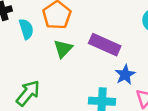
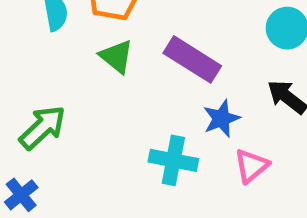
green triangle: (63, 49) -> (116, 57), turned -42

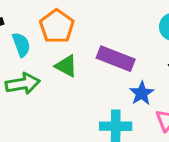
green arrow: (43, 127) -> (23, 84), moved, turned 44

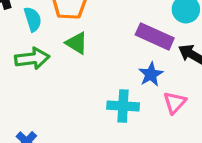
purple rectangle: (116, 59) -> (155, 36), moved

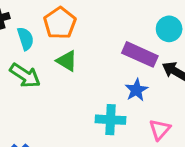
green arrow: (32, 58) -> (25, 75), turned 40
pink triangle: (175, 103) -> (160, 130), moved

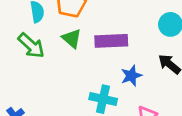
purple rectangle: (140, 54) -> (111, 41), moved, turned -36

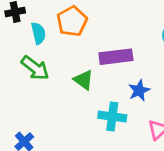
green triangle: (72, 38) -> (84, 80), moved

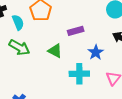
purple rectangle: (116, 57) -> (76, 31), size x0.7

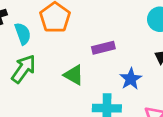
green arrow: (19, 47) -> (24, 69), turned -85

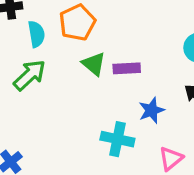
green triangle: (74, 75) -> (94, 64), moved

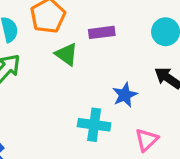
purple rectangle: (127, 68) -> (102, 32), moved

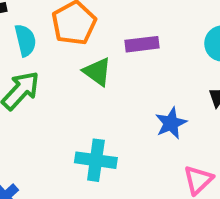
cyan cross: (94, 125) -> (96, 160), moved

